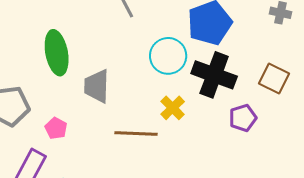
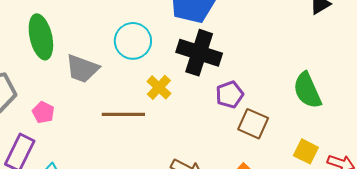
cyan circle: (168, 56) -> (133, 41), moved
brown square: (274, 79) -> (253, 124), moved
gray trapezoid: (97, 86) -> (82, 69), turned -69

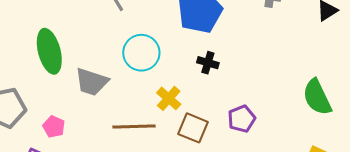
black cross: (199, 53) -> (208, 63), size x0.5
purple pentagon: (230, 95) -> (242, 119), moved
brown square: (253, 124) -> (193, 128), moved

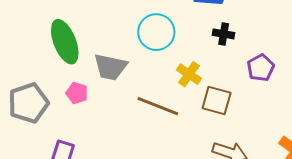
purple pentagon: (242, 119) -> (261, 68), moved
brown line: (134, 126) -> (158, 106), turned 30
pink pentagon: (54, 127) -> (77, 93), moved

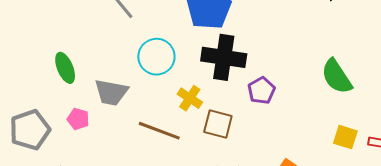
black cross: (224, 34) -> (224, 57), size x2.0
green ellipse: (65, 42) -> (65, 68), size x0.7

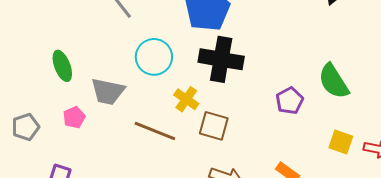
purple pentagon: (261, 91) -> (290, 101), moved
pink pentagon: (78, 119) -> (74, 117), turned 30
gray pentagon: (30, 130) -> (26, 127), size x0.7

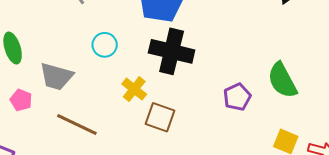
cyan circle: (154, 57) -> (105, 45), size x0.7
pink pentagon: (74, 117) -> (21, 100), turned -30
brown line: (155, 131) -> (77, 125), moved

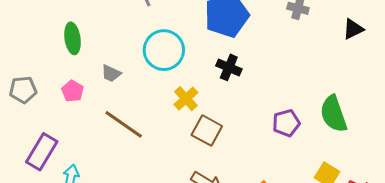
cyan circle: (105, 45) -> (164, 50), size x1.6
black cross: (172, 51) -> (229, 67), size x0.6
gray trapezoid: (56, 76) -> (111, 73), size x0.6

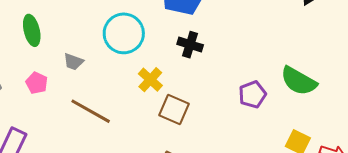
green semicircle: (333, 114) -> (299, 81), turned -36

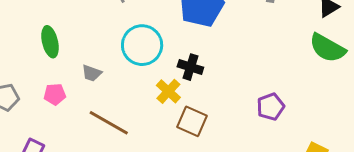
black cross: (190, 45) -> (190, 67), moved
green semicircle: (299, 81) -> (327, 48), moved
pink pentagon: (37, 83) -> (55, 94), turned -30

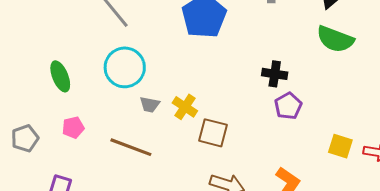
cyan circle: (142, 45) -> (125, 67), moved
black cross: (190, 67) -> (275, 74), moved
gray trapezoid: (92, 73) -> (150, 105), moved

